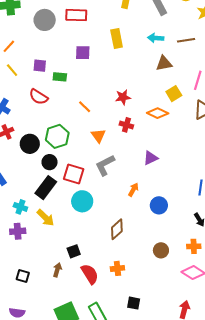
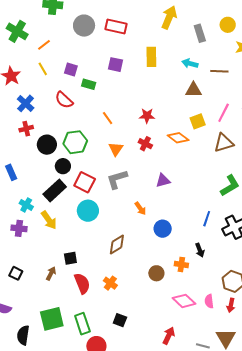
orange arrow: (133, 190) -> (140, 208), turned 104
orange cross: (194, 246) -> (181, 265), moved
orange cross: (117, 268) -> (110, 283), turned 32

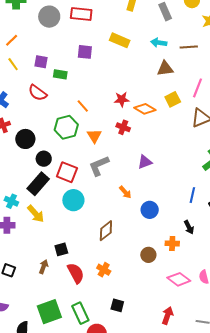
yellow rectangle: (151, 57) -> (120, 40), turned -60
orange diamond: (178, 138) -> (145, 109), moved
green hexagon: (75, 142) -> (66, 127), moved

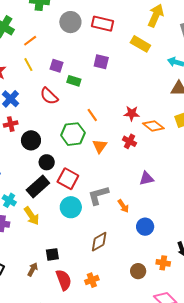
yellow rectangle: (120, 40) -> (140, 44), moved
gray L-shape: (99, 166) -> (98, 195), moved
orange cross: (104, 270) -> (92, 280), turned 32

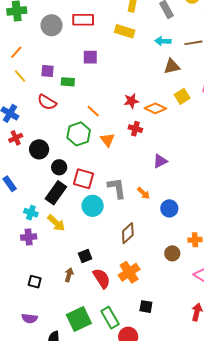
gray L-shape: (98, 195) -> (117, 188), turned 110
orange cross: (92, 280) -> (129, 272), size x1.5

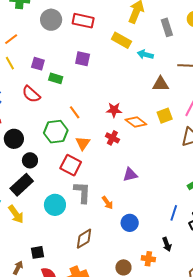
cyan arrow: (163, 41) -> (145, 55), moved
red square: (84, 179) -> (71, 165), moved

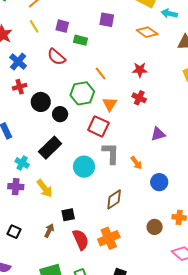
orange diamond: (136, 122) -> (147, 32), moved
black circle: (30, 160) -> (60, 114), moved
yellow arrow: (16, 214) -> (45, 188), moved

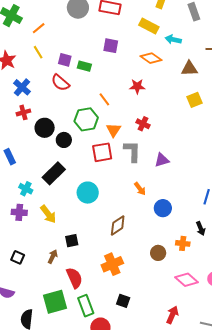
purple square: (62, 26) -> (65, 60), moved
red star: (140, 70) -> (137, 86), moved
red square: (98, 126) -> (102, 152), turned -35
gray L-shape: (111, 153) -> (132, 151), moved
red semicircle: (81, 240) -> (74, 278), moved

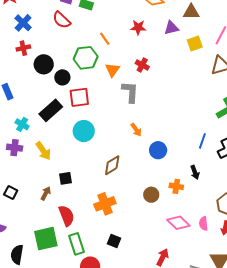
red square: (102, 152) -> (79, 97), moved
purple triangle: (162, 160) -> (171, 28), moved

